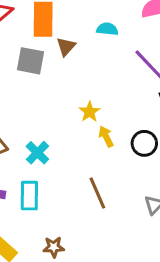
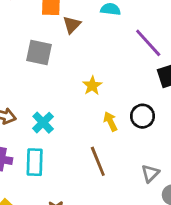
gray square: (30, 61) -> (39, 52), moved
yellow arrow: (106, 137) -> (110, 121), moved

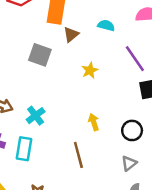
yellow star: (92, 86) -> (90, 70), moved
black circle: (143, 116) -> (132, 130), moved
gray triangle: (150, 173) -> (129, 163), moved

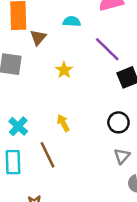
yellow arrow: (94, 122) -> (63, 123), moved
brown line: (78, 155) -> (47, 155), moved

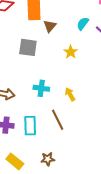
cyan semicircle: (72, 21) -> (83, 24), moved, turned -56
cyan cross: (18, 126) -> (41, 88), moved, turned -35

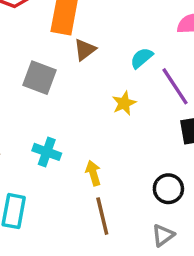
yellow star: (71, 52) -> (124, 103), moved
brown line: (58, 120) -> (102, 216), moved

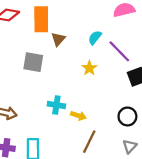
cyan cross: (47, 152) -> (56, 105), moved
yellow arrow: (93, 173) -> (78, 116), turned 136
brown line: (102, 216) -> (89, 142), turned 50

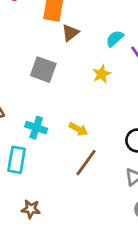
gray square: (33, 62) -> (43, 70), moved
cyan cross: (56, 105) -> (36, 128), moved

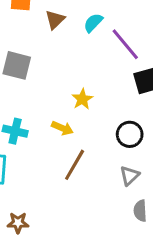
brown triangle: (70, 33) -> (55, 20), moved
yellow star: (102, 74) -> (82, 99), moved

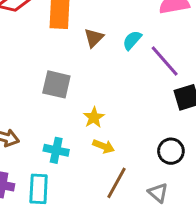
yellow star: (82, 99) -> (94, 117), moved
gray triangle: (130, 176) -> (158, 193), moved, turned -35

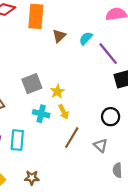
gray square: (56, 84) -> (32, 84), moved, turned -36
yellow arrow: (104, 146) -> (64, 112), turned 40
cyan cross: (56, 150) -> (41, 114), moved

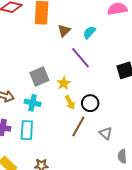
purple line: (108, 54) -> (81, 58), moved
cyan cross: (41, 114) -> (33, 103), moved
black circle: (111, 117) -> (90, 103), moved

